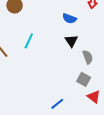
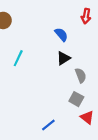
blue semicircle: (69, 18) -> (61, 34), turned -152
black triangle: (71, 41) -> (63, 58), turned 32

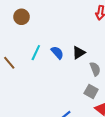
blue semicircle: (61, 34) -> (57, 53), moved

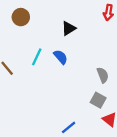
black triangle: (79, 53) -> (69, 28), moved

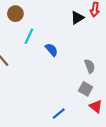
black triangle: (69, 28) -> (77, 18), moved
cyan line: (37, 57) -> (29, 36), moved

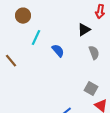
black triangle: (77, 18) -> (84, 30), moved
gray semicircle: (90, 66) -> (94, 53), moved

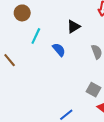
black triangle: (84, 30) -> (74, 27), moved

